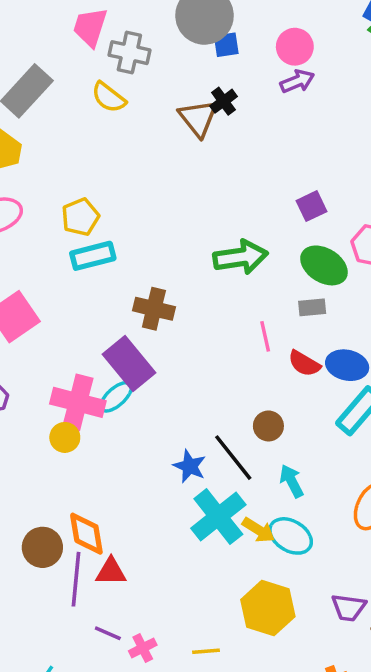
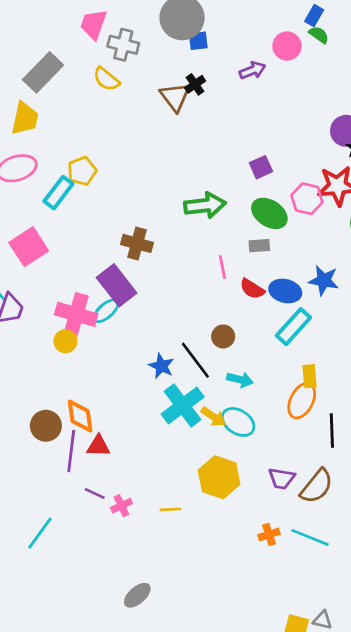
pink circle: (295, 47) -> (287, 46), moved
cyan rectangle: (93, 256) -> (58, 193), moved, turned -40
cyan arrow: (292, 481) -> (240, 380), turned 130

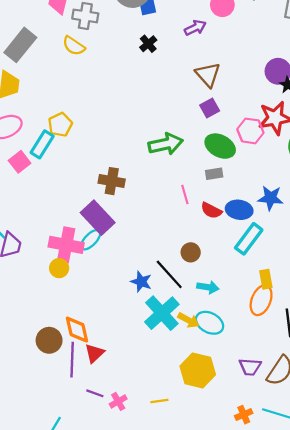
brown triangle: (175, 97) -> (208, 75), moved
pink square: (29, 247) -> (20, 162), moved, size x0.7
red triangle: (98, 446) -> (94, 353), turned -40

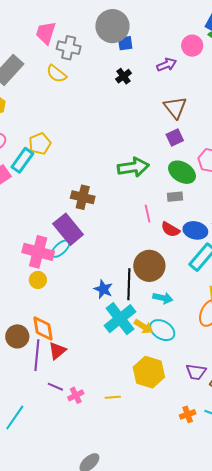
brown circle: (191, 252) -> (149, 266), size x1.8
yellow circle: (59, 268) -> (38, 280), moved
black line: (169, 274) -> (129, 284), turned 40

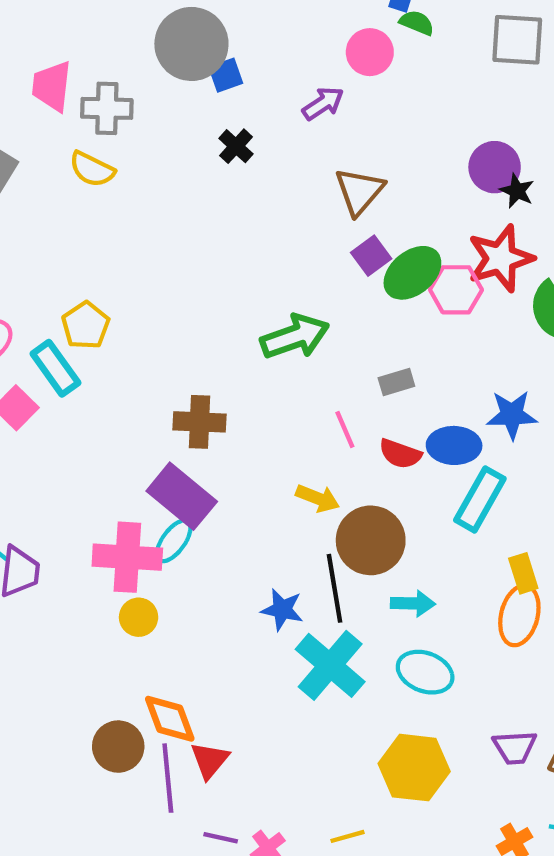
brown triangle: (175, 107) -> (359, 191), turned 30
cyan rectangle: (22, 160) -> (55, 368), turned -60
green ellipse: (182, 172) -> (412, 273), moved, turned -60
yellow arrow: (143, 327) -> (318, 498), moved

